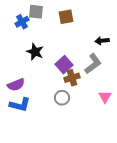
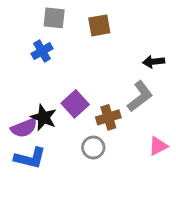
blue cross: (22, 22) -> (42, 51), moved
black star: (35, 52) -> (44, 117), moved
purple square: (64, 65) -> (75, 104), moved
pink triangle: (105, 97) -> (158, 146), turned 32

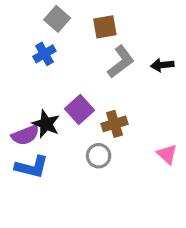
gray square: (54, 18) -> (57, 19), turned 35
gray L-shape: (140, 96) -> (121, 62), moved
pink triangle: (158, 146) -> (167, 154), turned -50

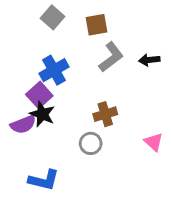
blue cross: (44, 54) -> (54, 70), moved, size x1.4
purple square: (79, 110) -> (39, 95), moved
blue L-shape: (32, 167) -> (44, 180), moved

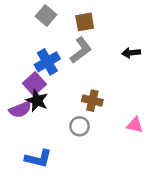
gray L-shape: (111, 57) -> (81, 50), moved
brown cross: (105, 114) -> (92, 101), turned 30
pink triangle: (154, 142) -> (135, 125), turned -30

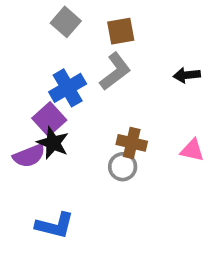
pink triangle: (135, 125) -> (192, 150), moved
gray circle: (80, 126) -> (123, 167), moved

